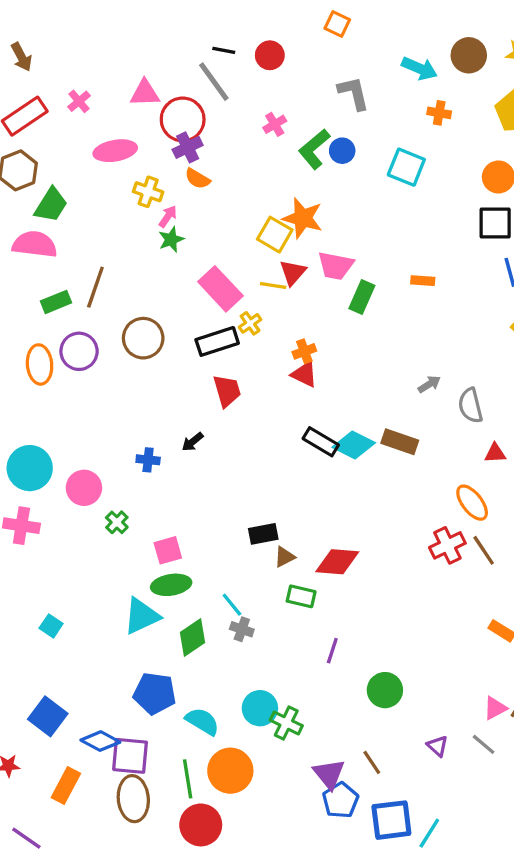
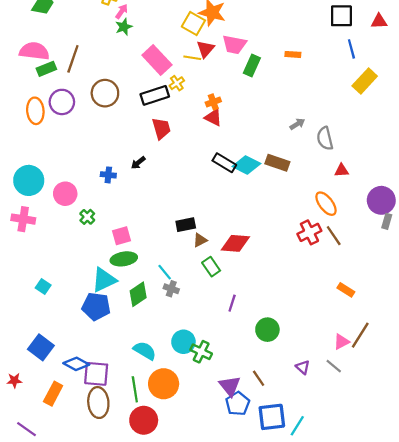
pink semicircle: (35, 244) -> (34, 51), moved
green rectangle: (301, 596) -> (211, 267), turned 42
blue pentagon: (155, 693) -> (96, 306), moved

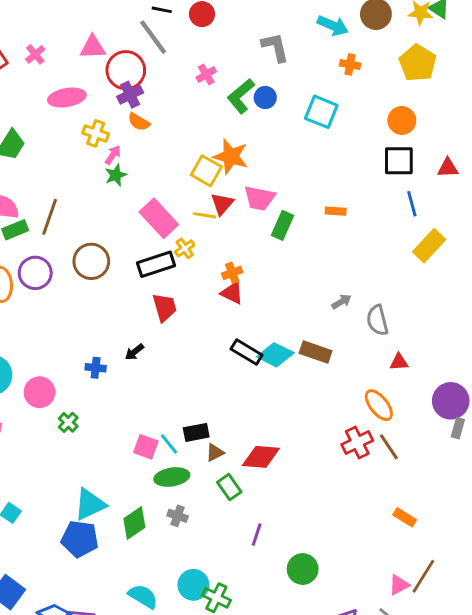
pink square: (122, 236) -> (146, 447), moved, turned 36
green ellipse: (124, 259) -> (172, 477), moved
cyan line: (165, 272) -> (169, 444), moved

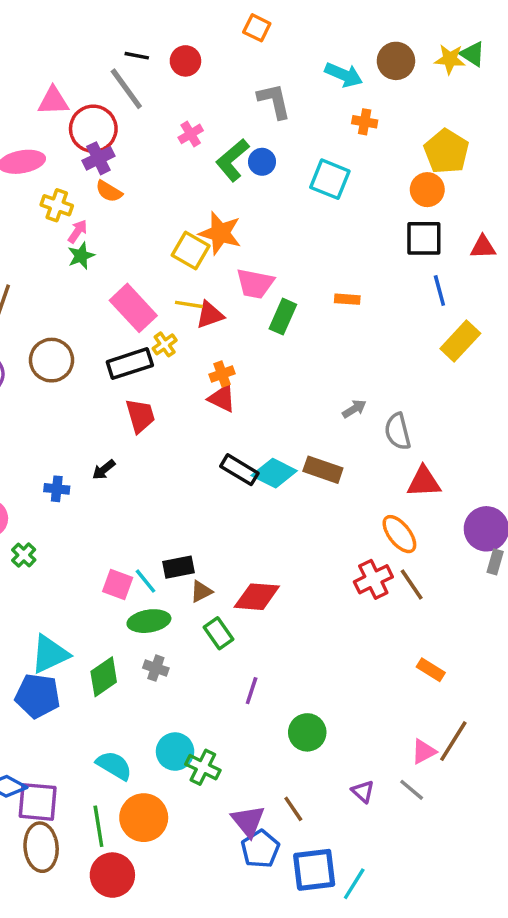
yellow pentagon: (418, 63) -> (446, 151), moved
red triangle: (222, 204) -> (210, 315), moved, turned 30
red triangle: (399, 362) -> (424, 482), size x1.5

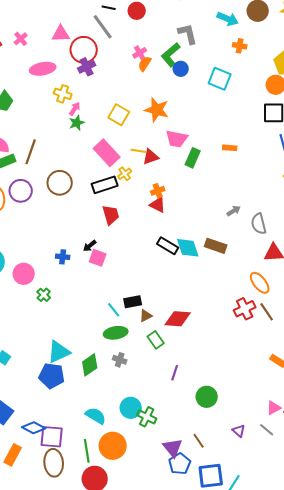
green L-shape: (232, 160) -> (171, 55), moved
orange semicircle: (109, 191) -> (145, 64), moved, turned 91
yellow square: (191, 251) -> (119, 115), moved
cyan diamond: (274, 473) -> (188, 248), turned 45
pink square: (118, 585) -> (98, 258), moved

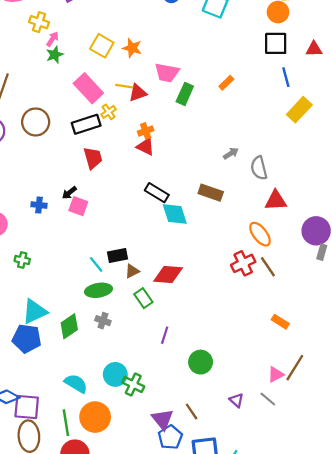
orange star: (157, 110) -> (132, 48), moved, size x0.7
orange rectangle: (230, 148) -> (226, 83), turned -48
cyan diamond: (188, 248) -> (175, 214), moved
green cross: (44, 295) -> (22, 260), moved, turned -32

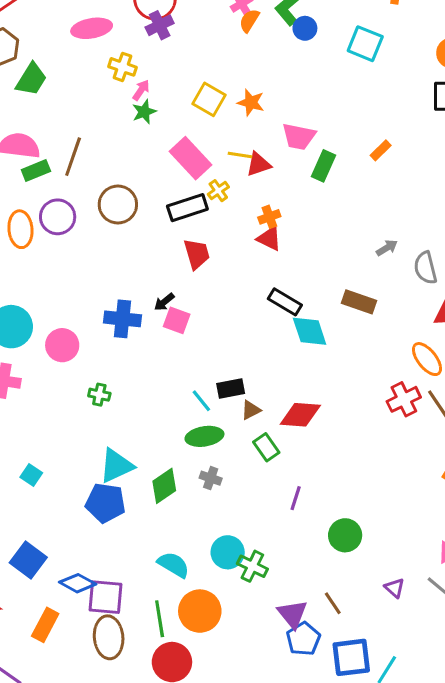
blue cross: (39, 205) -> (123, 319), size x1.6

